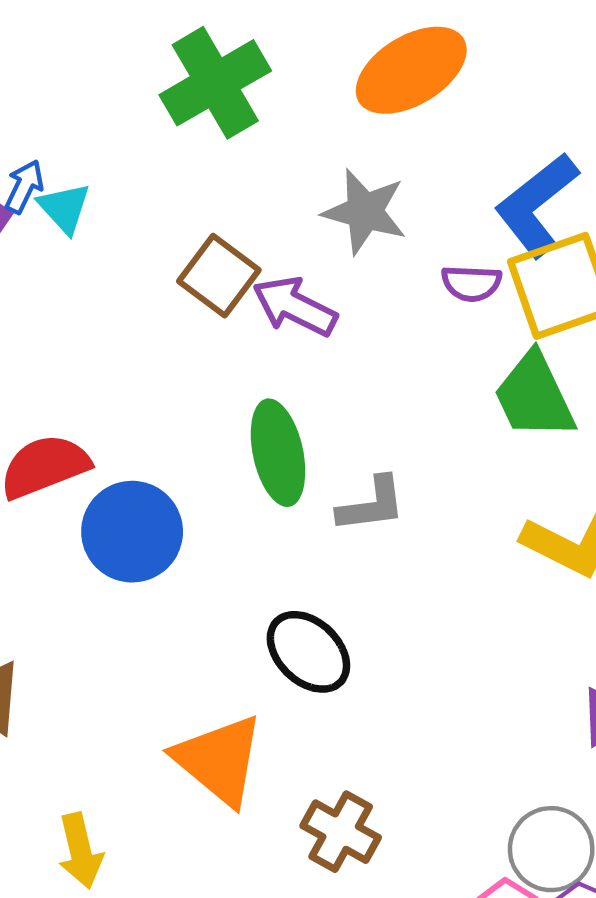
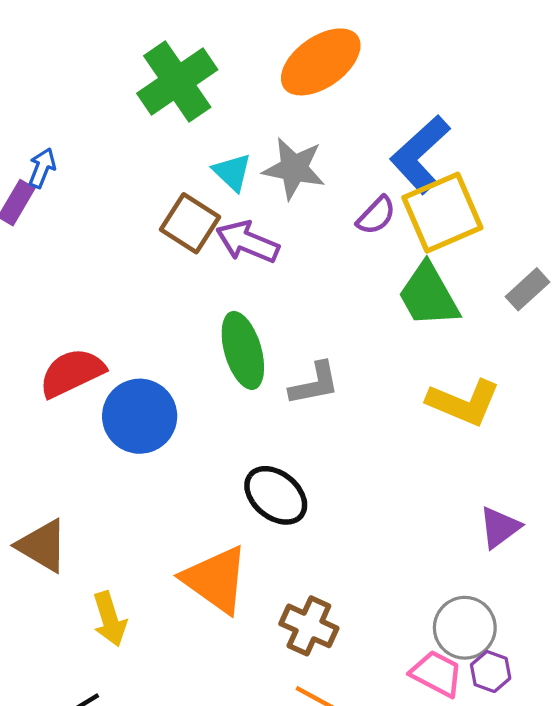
cyan triangle: (64, 208) -> (232, 172), moved
purple semicircle: (471, 283) -> (376, 215), turned -45
yellow arrow: (80, 851) -> (110, 619), moved

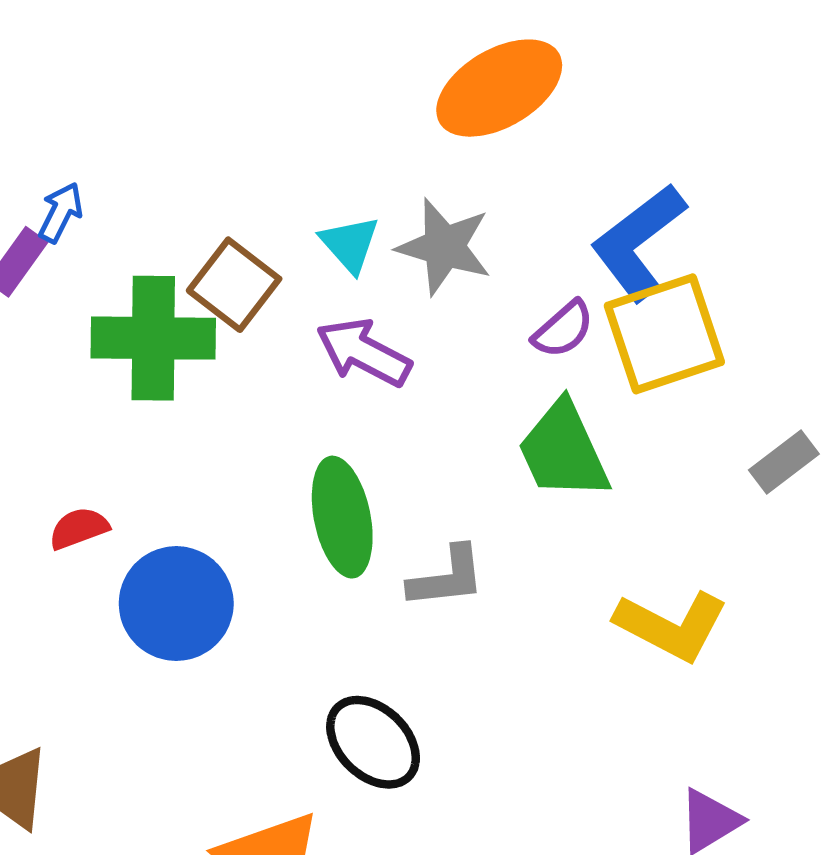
green cross: (177, 81) -> (153, 338), moved, turned 30
brown square: (190, 223) -> (234, 285), moved
green trapezoid: (428, 295) -> (563, 451), moved
red semicircle: (72, 373) -> (79, 528), size x0.6

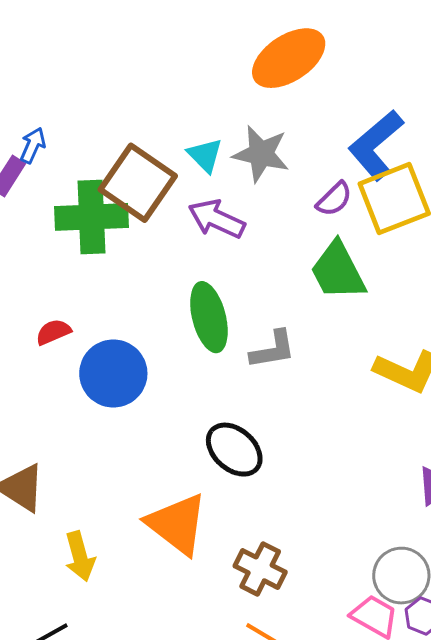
brown square: (234, 285) -> (138, 183), size x1.4

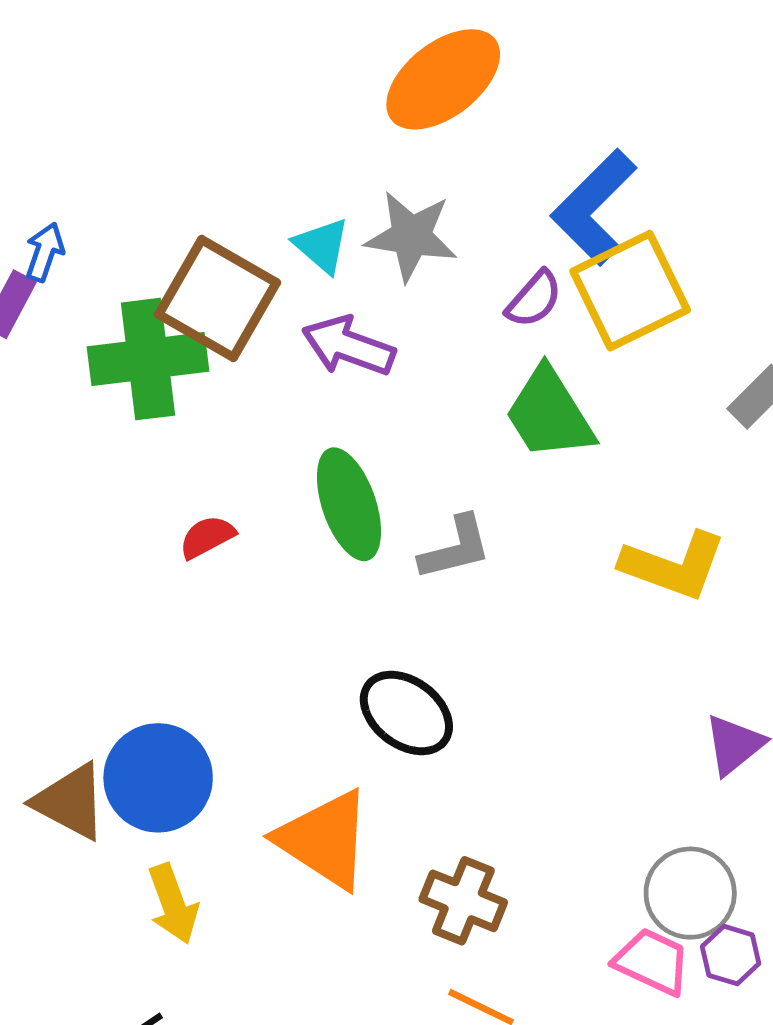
red semicircle: (53, 332) -> (207, 537), moved
blue circle: (113, 373) -> (158, 778), moved

